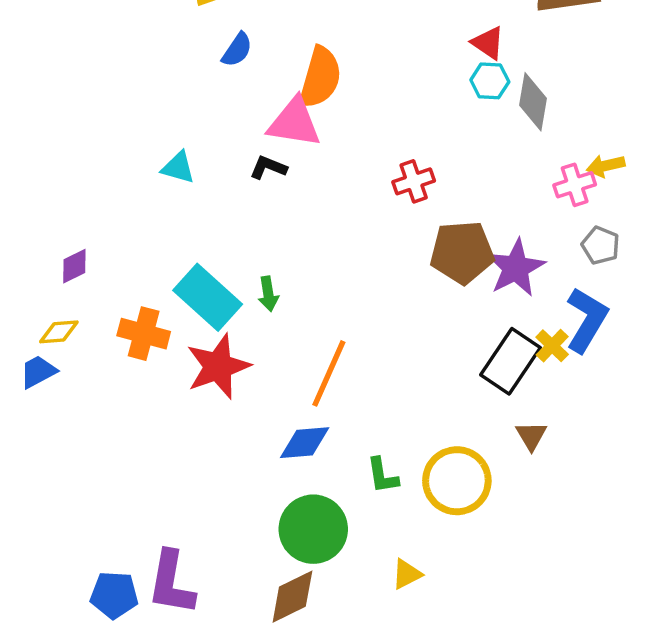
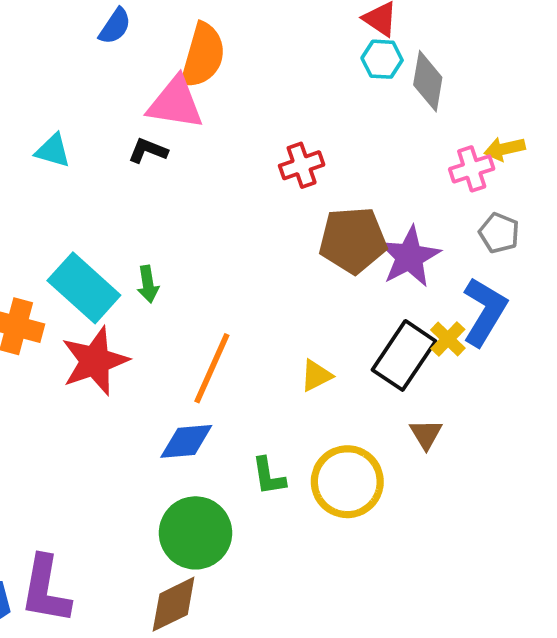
yellow triangle: (407, 574) -> (316, 376), moved

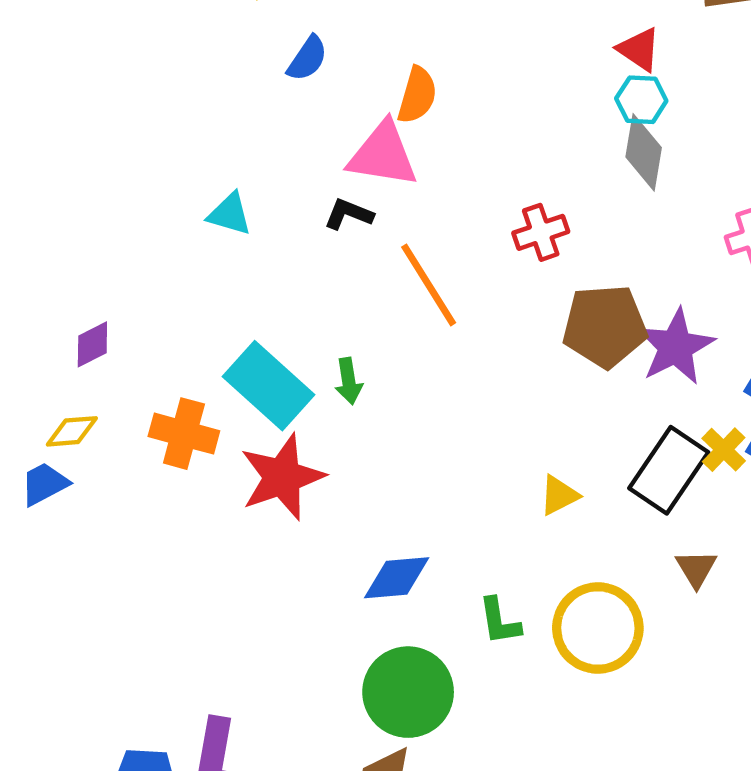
orange semicircle: (203, 55) -> (417, 95), size x0.7
gray diamond: (428, 81) -> (644, 152), moved
orange line: (212, 368) -> (429, 285), moved, turned -56

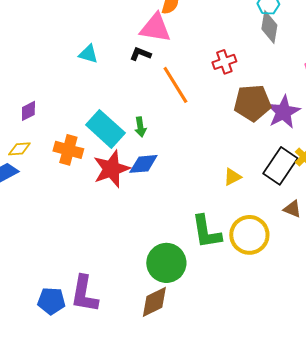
brown triangle: (696, 569) -> (292, 209), turned -36
blue diamond: (397, 578) -> (143, 164), moved
green L-shape: (500, 621) -> (206, 232), size x1.6

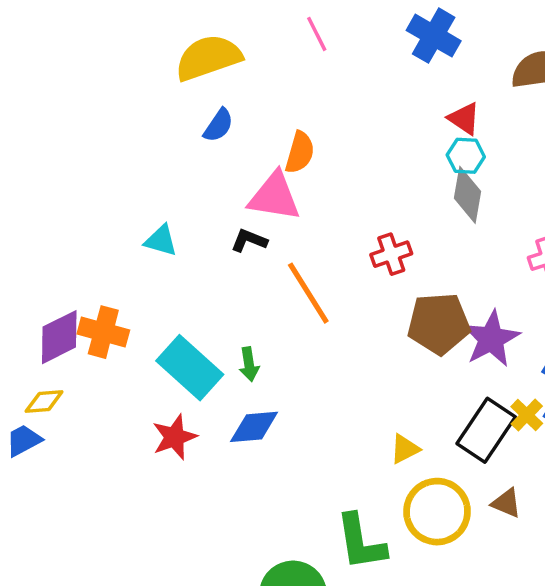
purple diamond: (28, 111) -> (59, 337), size x1.6
orange cross: (68, 150) -> (103, 332), moved
red star: (111, 169) -> (174, 437), moved, size x0.7
yellow circle: (249, 235) -> (437, 512), moved

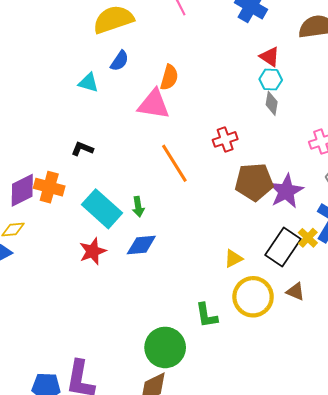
gray diamond: (468, 195) -> (272, 103), size x0.7
cyan triangle: (161, 241) -> (89, 83), moved
black L-shape: (249, 241) -> (82, 149), moved
green L-shape: (361, 542) -> (206, 315), size x0.7

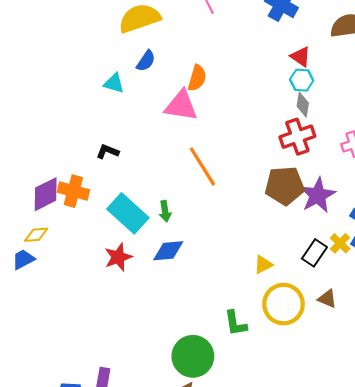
red cross: (225, 139) -> (297, 137), moved, size x1.4
black rectangle: (283, 247) -> (314, 253), size x0.7

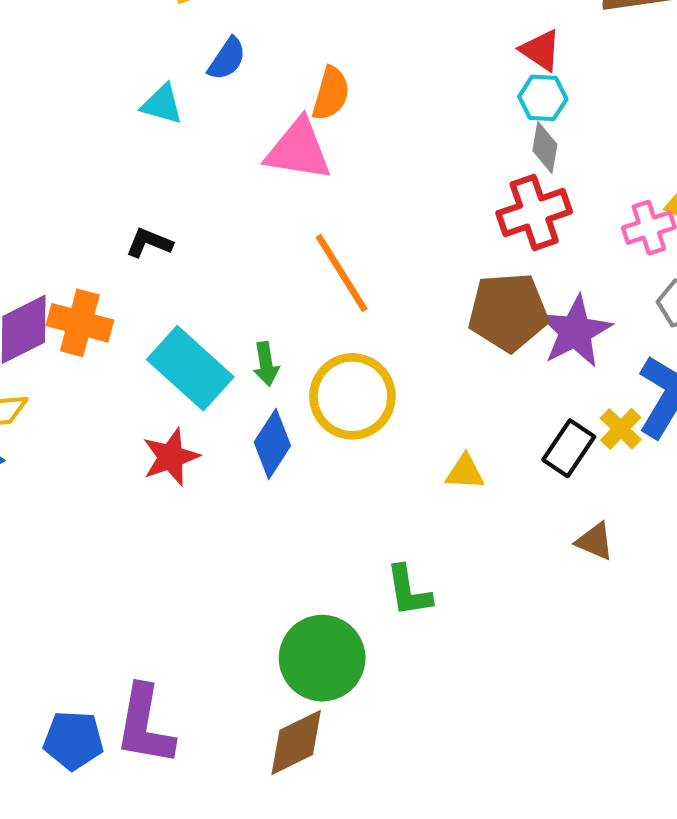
blue diamond: (168, 251) -> (272, 444), turned -52
yellow triangle: (263, 265) -> (465, 472), turned 30
yellow circle: (284, 304) -> (352, 396), moved

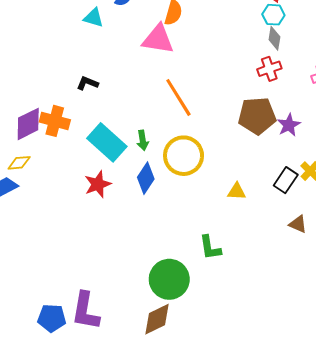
red cross: (534, 212) -> (269, 69), size x0.7
purple star: (575, 331) -> (289, 125), size x0.7

